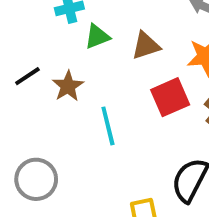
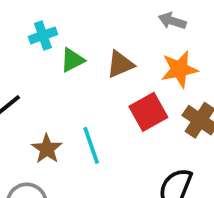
brown star: (68, 86) -> (47, 149), moved

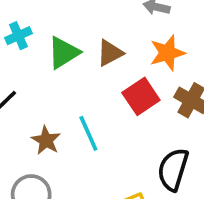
cyan cross: (43, 35) -> (18, 36), moved
green triangle: (72, 60) -> (64, 53), size x1.4

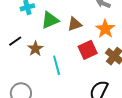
orange star: (167, 53) -> (105, 29), turned -30
brown star: (46, 140) -> (35, 49), moved

